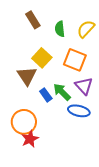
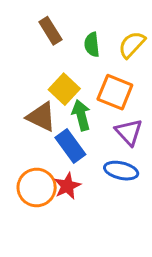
brown triangle: (27, 76) -> (41, 117), turned -30
green arrow: (62, 92) -> (81, 115), moved, turned 30
blue rectangle: (46, 95) -> (70, 146), size x1.5
red star: (30, 139) -> (67, 186), moved

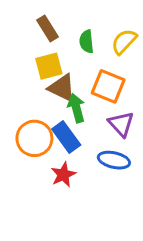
yellow square: (64, 89) -> (49, 66), moved, turned 32
brown triangle: (41, 117) -> (62, 88), moved
orange circle: (37, 187) -> (34, 138), moved

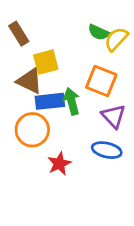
brown rectangle: (47, 29) -> (19, 34), moved
green semicircle: (86, 42) -> (99, 32), moved, turned -60
brown triangle: (62, 88) -> (30, 81), moved
blue rectangle: (66, 137) -> (50, 101), moved, turned -60

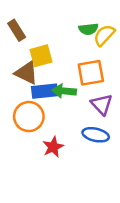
green semicircle: (99, 32) -> (88, 29), turned -30
orange square: (101, 81) -> (91, 73), turned -32
green arrow: (72, 101) -> (64, 91), turned -70

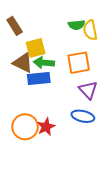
yellow semicircle: (104, 35) -> (90, 30), turned -54
green arrow: (64, 91) -> (44, 63), moved
orange circle: (29, 117) -> (25, 127), moved

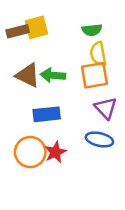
brown rectangle: (15, 26) -> (18, 31), turned -72
yellow semicircle: (90, 30) -> (98, 54), moved
yellow square: (36, 48) -> (37, 27), moved
blue rectangle: (39, 78) -> (47, 114), moved

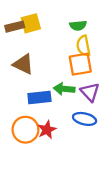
green arrow: (53, 75) -> (64, 89), moved

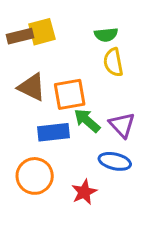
orange square: (80, 64) -> (70, 94), moved
green arrow: (64, 89) -> (87, 121), turned 36
red star: (47, 130) -> (84, 192), moved

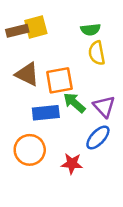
blue ellipse: (115, 161) -> (98, 137), turned -60
red star: (84, 192) -> (72, 164), turned 30

